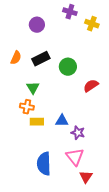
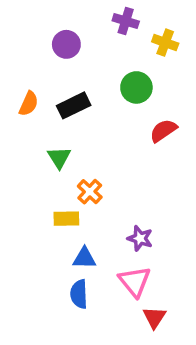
green circle: (68, 67) -> (136, 87), moved
red semicircle: (91, 86) -> (163, 131), moved
orange cross: (27, 107) -> (90, 192), moved, turned 32
blue triangle: (62, 121) -> (84, 258), moved
blue semicircle: (44, 164) -> (79, 294), size x0.7

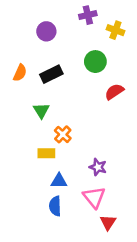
purple cross: (126, 21) -> (88, 15), turned -30

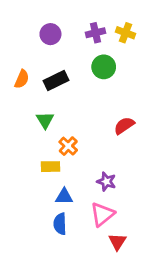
purple cross: (88, 15) -> (96, 33), moved
red semicircle: (114, 92) -> (124, 126), moved
pink triangle: (94, 197) -> (102, 214), turned 30

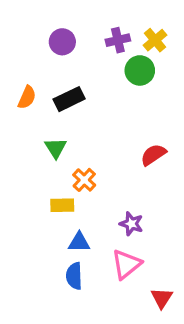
yellow cross: (126, 33) -> (155, 40), turned 30
green circle: (104, 67) -> (140, 70), moved
red triangle: (117, 242) -> (162, 298), moved

